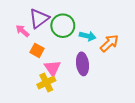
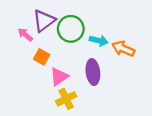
orange arrow: (109, 43) -> (123, 49), turned -114
pink triangle: (53, 68) -> (59, 77), turned 30
yellow cross: (46, 83) -> (66, 99), moved

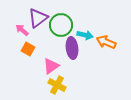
orange square: (42, 57) -> (28, 49), moved
purple ellipse: (93, 72) -> (72, 48), moved
yellow cross: (66, 99) -> (57, 85), turned -36

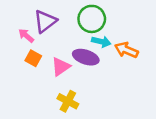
green circle: (61, 25) -> (92, 19), moved
purple ellipse: (72, 48) -> (86, 57), turned -65
pink triangle: (51, 66) -> (61, 67), moved

